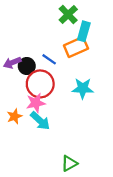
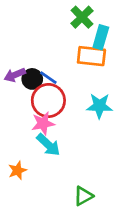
orange rectangle: (76, 47) -> (91, 56), turned 30
blue line: (49, 59) -> (48, 78), moved
orange star: (14, 116) -> (17, 170), moved

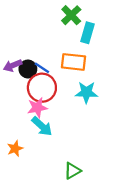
orange rectangle: (91, 56) -> (74, 62), moved

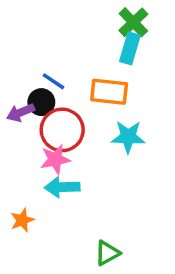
green cross: (71, 15) -> (133, 22), moved
purple arrow: (13, 65) -> (21, 113), moved
blue line: (42, 68) -> (54, 81), moved
cyan arrow: (42, 126) -> (62, 187), turned 135

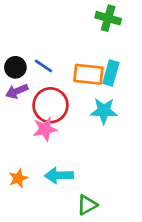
green cross: (133, 22) -> (108, 18), turned -30
cyan rectangle: (130, 48) -> (111, 73), moved
black circle: (41, 102) -> (15, 67), moved
cyan arrow: (62, 187) -> (59, 175), moved

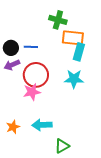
green cross: (108, 18) -> (58, 20), moved
blue line: (43, 66) -> (31, 47), turned -32
orange rectangle: (88, 74) -> (73, 38), moved

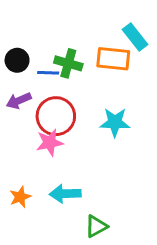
green cross: (58, 20) -> (68, 63), moved
black circle: (11, 48) -> (17, 60), moved
cyan rectangle: (79, 52) -> (135, 37), moved, turned -54

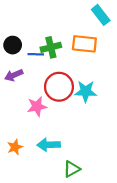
cyan rectangle: (135, 37) -> (101, 15), moved
green cross: (68, 63) -> (51, 47), turned -30
red circle: (56, 116) -> (59, 87), moved

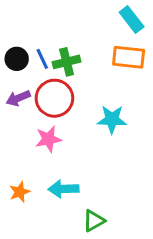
orange rectangle: (84, 44) -> (129, 57), moved
blue line: (36, 54) -> (42, 59), moved, turned 63
red circle: (59, 87) -> (54, 98), moved

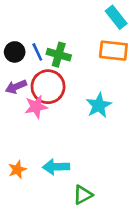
green cross: (67, 62) -> (59, 55), turned 30
cyan star: (112, 119) -> (99, 105), turned -30
pink star: (48, 139) -> (36, 107), moved

